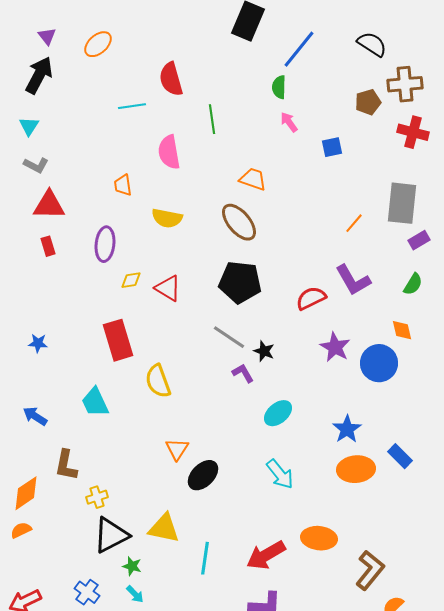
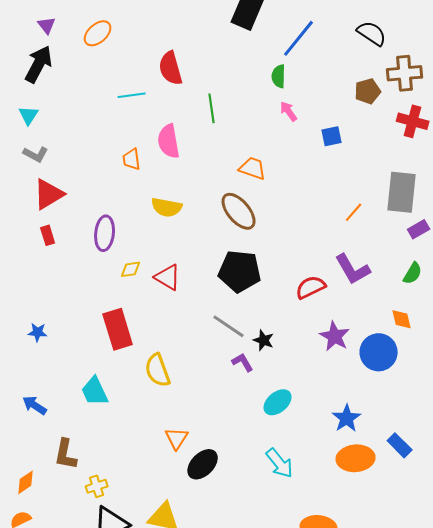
orange trapezoid: (123, 185) -> (132, 159), moved
red triangle: (49, 205) -> (49, 194), turned -32
orange diamond: (26, 493) -> (26, 482), size x0.7

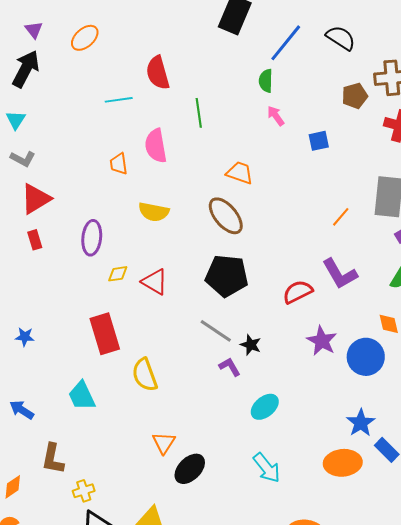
black semicircle: (372, 33) -> (341, 38), moved
blue star: (347, 418) -> (361, 423), moved

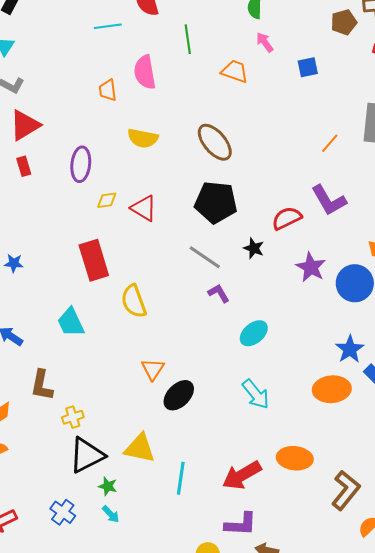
orange trapezoid: (240, 173) -> (235, 71), moved
black star: (251, 345) -> (254, 248), moved

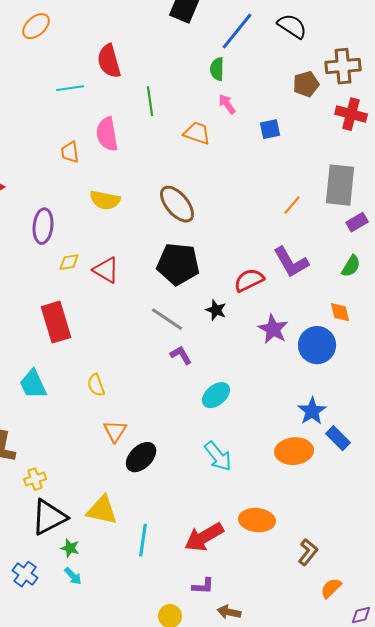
yellow semicircle: (134, 301) -> (96, 385), moved, size x0.7
brown L-shape: (346, 490) -> (308, 552), size x0.7
purple L-shape: (241, 524) -> (203, 586), size x0.7

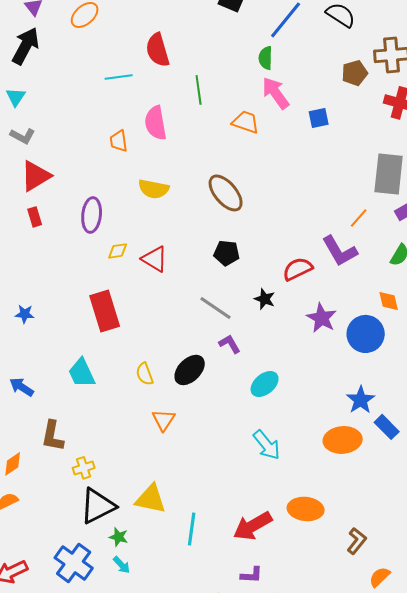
pink arrow: (227, 104) -> (276, 93), size x1.6
orange line: (292, 205) -> (359, 218), moved
black pentagon: (178, 264) -> (227, 253), size x0.6
black ellipse: (141, 457) -> (190, 370), moved
blue cross: (25, 574) -> (74, 563), size x1.5

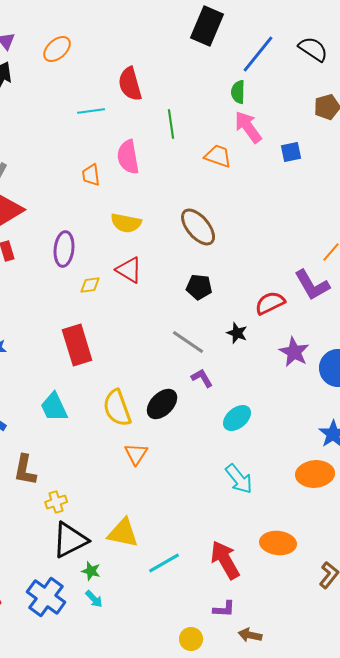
red triangle: (155, 259) -> (129, 270), moved
yellow semicircle: (145, 374) -> (117, 408), size x1.6
red arrow: (253, 526) -> (225, 560), turned 90
cyan line: (192, 529) -> (164, 563), turned 52

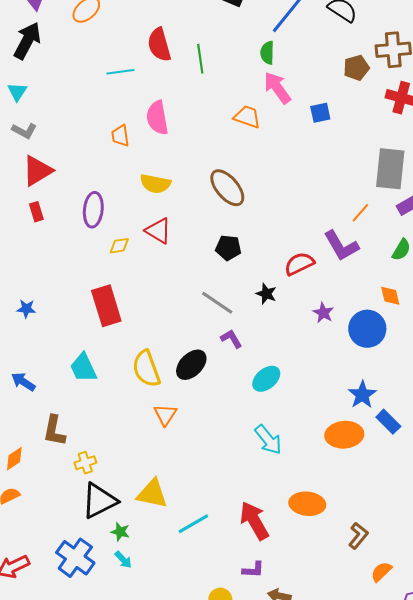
green line: (171, 124) -> (200, 59), moved
purple star: (294, 352) -> (323, 313), size x0.7

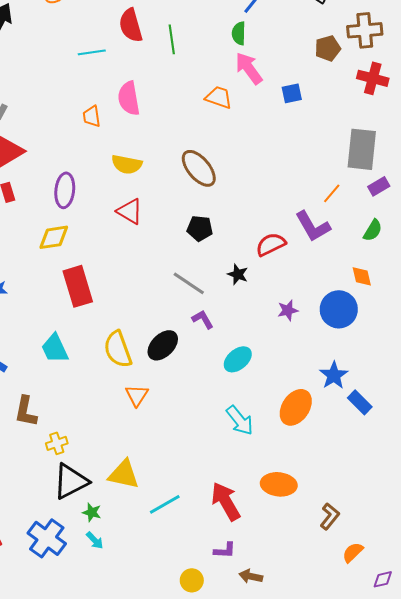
yellow diamond: (119, 246) -> (54, 237), moved, size x1.5
purple star: (323, 313) -> (288, 310), moved, turned 30
orange ellipse: (344, 435) -> (296, 407), moved, turned -51

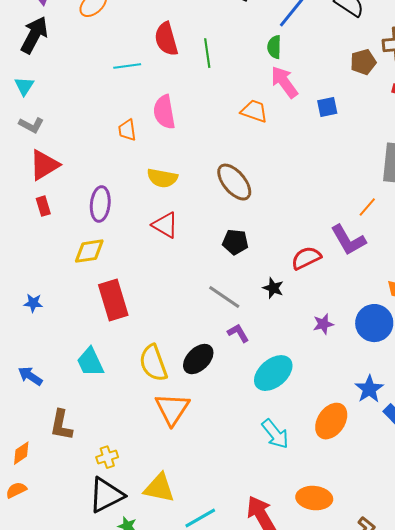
cyan ellipse: (238, 359) -> (273, 373), size x1.4
orange triangle: (137, 395) -> (172, 409), size x1.5
yellow cross: (57, 443) -> (107, 457), moved

